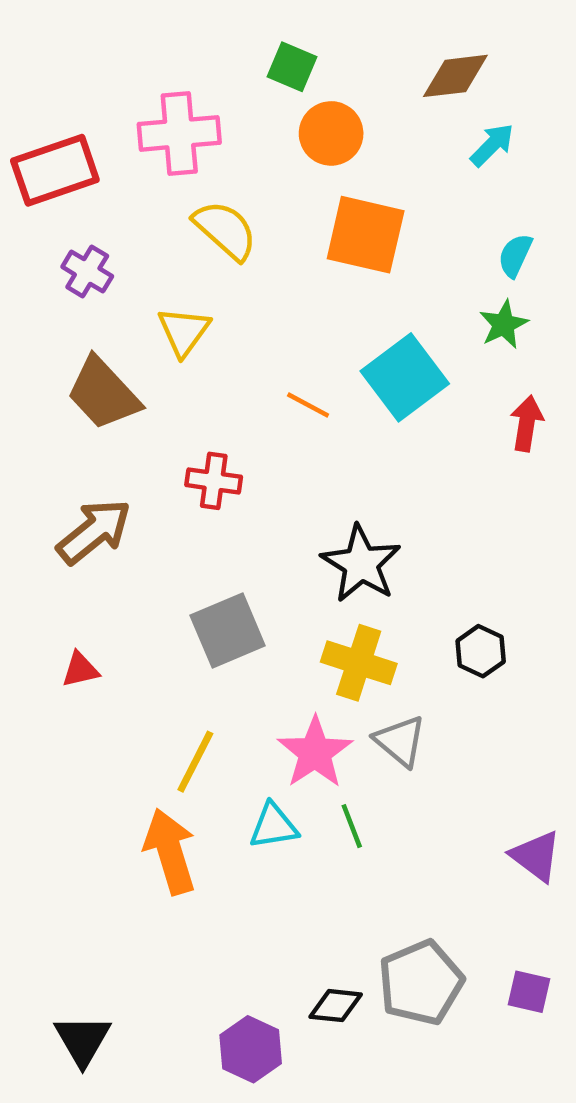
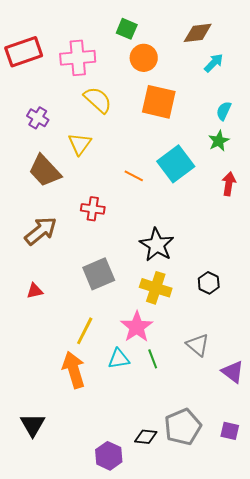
red rectangle: (55, 170) -> (24, 52), moved
gray triangle: (400, 741) -> (198, 345), moved
black triangle: (83, 1040) -> (33, 425), moved

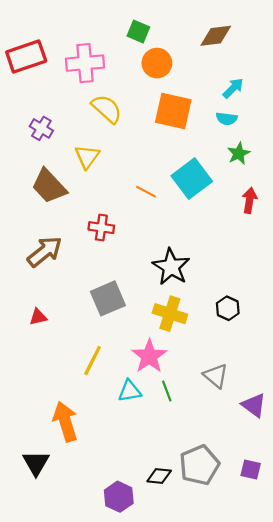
cyan arrow: (214, 63) -> (233, 88), moved
cyan semicircle: (224, 111) -> (227, 119), moved, turned -108
orange arrow: (74, 370) -> (65, 422), moved

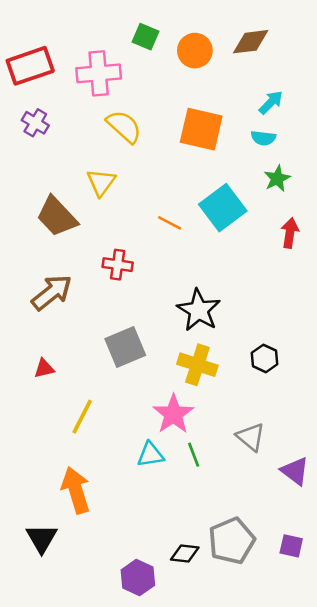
green square: (138, 31) -> (145, 37), moved
orange circle: (157, 63) -> (195, 51), moved
purple cross: (41, 128) -> (35, 123), moved
yellow line: (93, 361) -> (82, 417), moved

